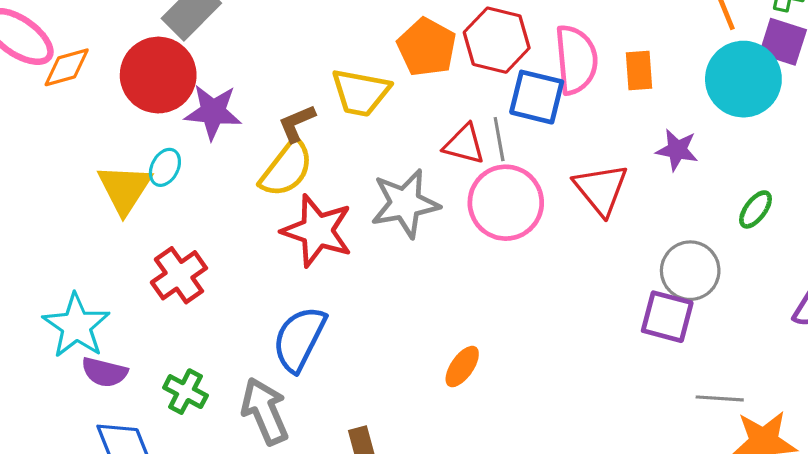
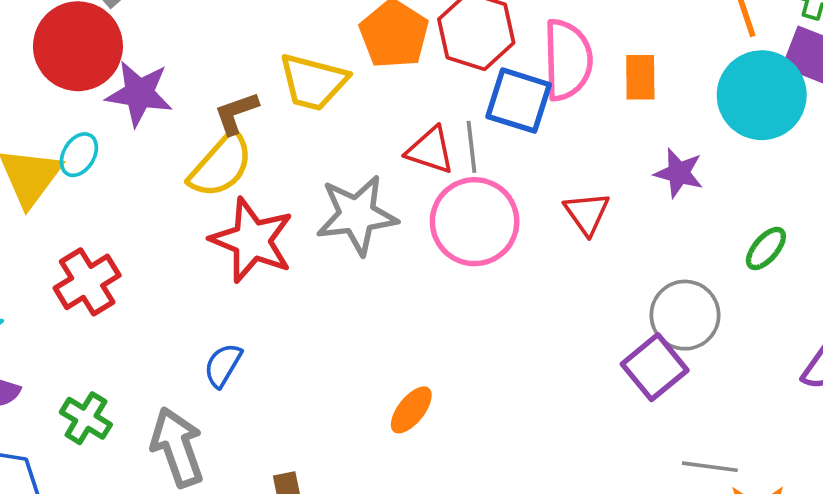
red triangle: (601, 189) -> (587, 213), size x0.7
purple square: (667, 317) -> (655, 367), turned 32
blue semicircle: (299, 339) -> (223, 365), size x0.6

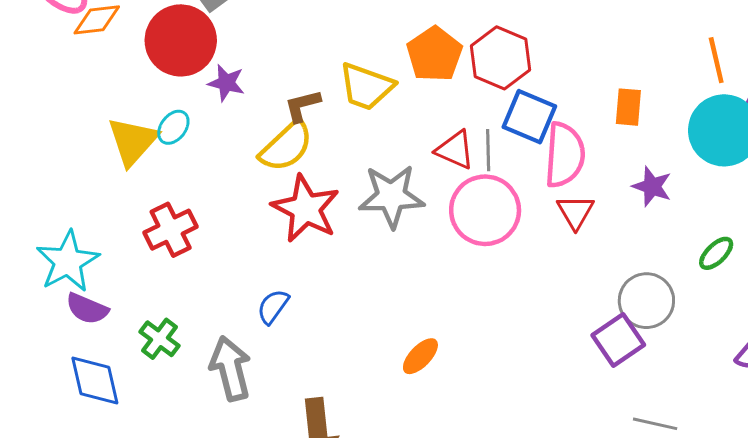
pink semicircle: (568, 60) -> (565, 155), moved
purple star: (139, 93) -> (226, 83), size x0.7

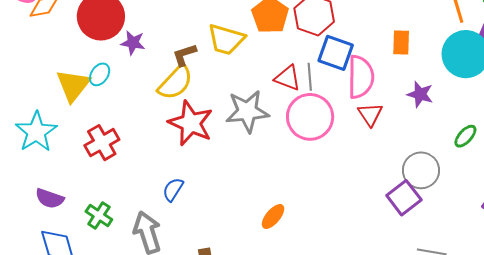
cyan star: (68, 261) -> (36, 132), moved

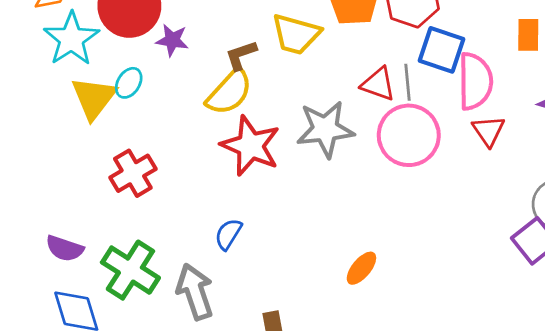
cyan star: (36, 132) -> (71, 39), moved
green cross: (99, 215) -> (130, 270), size x1.6

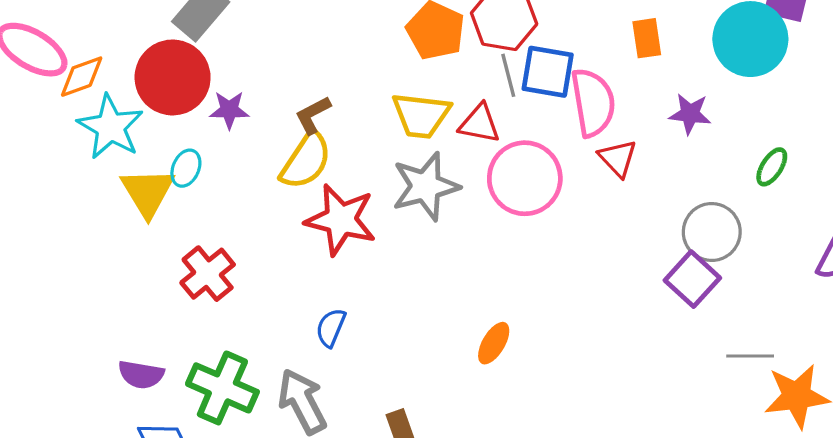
yellow trapezoid: (296, 34) -> (421, 115), moved
gray line: (407, 82) -> (508, 75), moved

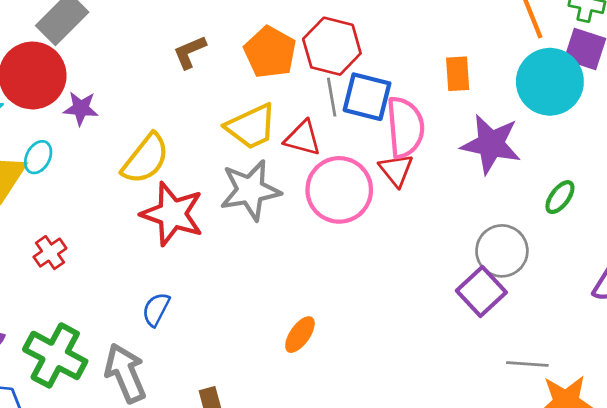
purple star: (690, 114) -> (491, 144), size x1.6
brown L-shape: (313, 115) -> (190, 52), moved
yellow trapezoid: (421, 115) -> (251, 127), turned -36
red triangle: (618, 158) -> (396, 170), moved
red cross: (208, 274) -> (50, 253), size x0.7

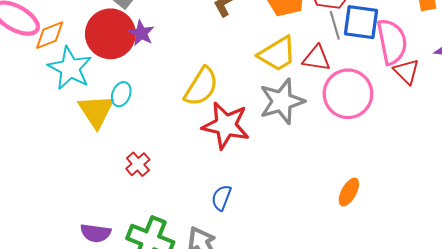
purple star: (81, 108) -> (141, 33), moved, turned 30
red triangle: (396, 170) -> (406, 71), moved
orange ellipse: (300, 335) -> (349, 192), moved

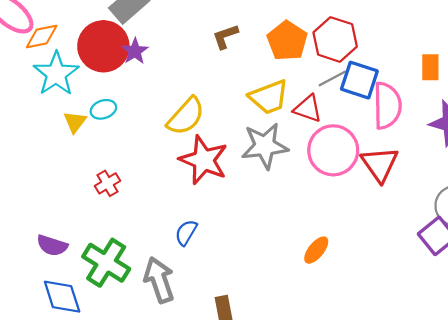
gray line: (335, 25) -> (332, 79), turned 68
red triangle: (406, 71) -> (380, 164), moved, size x1.4
cyan ellipse: (121, 94) -> (103, 109), turned 40
yellow triangle: (96, 111) -> (75, 122), size x0.6

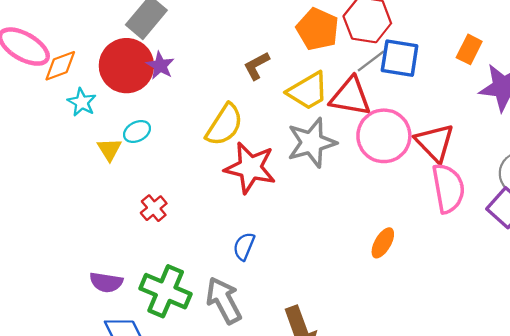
brown L-shape: (225, 36) -> (257, 66), moved
orange rectangle: (430, 67) -> (469, 49), moved, turned 36
cyan star: (56, 74) -> (82, 102), size x0.6
pink semicircle: (387, 106) -> (448, 188), moved
red triangle: (308, 109) -> (350, 96), size x1.4

